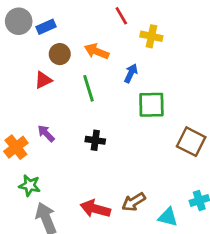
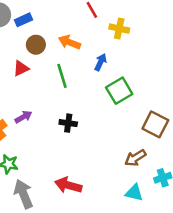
green square: (151, 105) -> (119, 91), turned -30
purple arrow: (46, 133) -> (23, 117), turned 105
brown arrow: (134, 202) -> (135, 158), moved

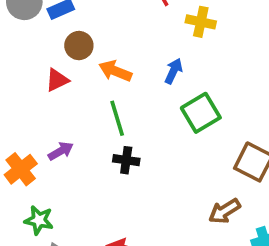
orange arrow: (69, 42) -> (115, 71), moved
green line: (62, 76) -> (117, 118), moved

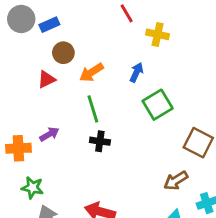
orange arrow: (115, 71) -> (91, 72), turned -55
orange cross: (21, 169) -> (18, 148), turned 35

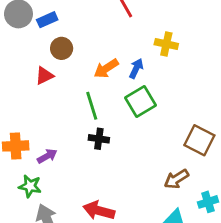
yellow cross: (158, 34) -> (166, 44), moved
orange arrow: (91, 72) -> (106, 68), moved
green square: (158, 105) -> (141, 101), moved
purple arrow: (49, 134) -> (47, 156), moved

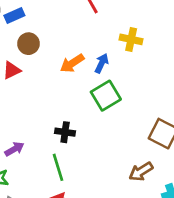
green line: (92, 106) -> (58, 167), moved

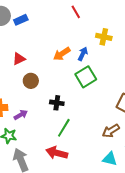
brown circle: (28, 44) -> (31, 81), moved
green line: (58, 167) -> (64, 128), moved, turned 48

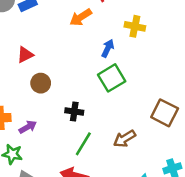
orange arrow: (62, 54) -> (81, 17), moved
brown arrow: (111, 131) -> (125, 139), moved

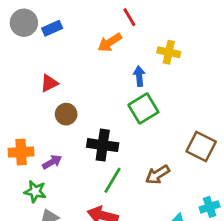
blue arrow: (108, 48) -> (139, 76), turned -30
black cross: (74, 112) -> (103, 145), size x1.5

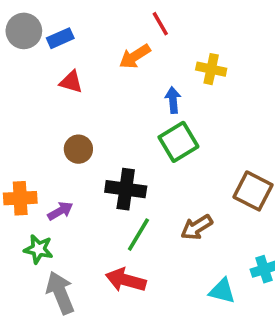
red triangle: (49, 83) -> (71, 82), moved, turned 42

